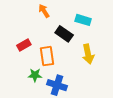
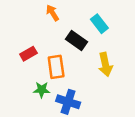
cyan rectangle: (83, 20) -> (99, 24), turned 35

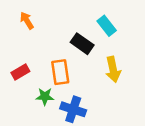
orange arrow: (52, 13) -> (27, 21), moved
red rectangle: (28, 54) -> (20, 72), moved

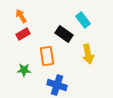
red rectangle: (20, 72) -> (23, 34), moved
green star: (45, 96) -> (24, 70), moved

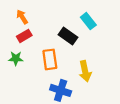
yellow arrow: (88, 54) -> (85, 71), moved
green star: (24, 70) -> (16, 58), moved

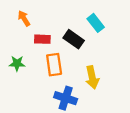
red rectangle: (24, 36) -> (42, 39), moved, turned 32

